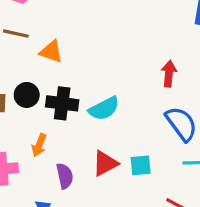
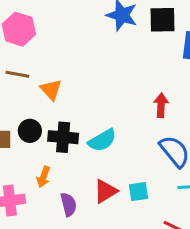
orange triangle: (51, 52) -> (51, 90), turned 30

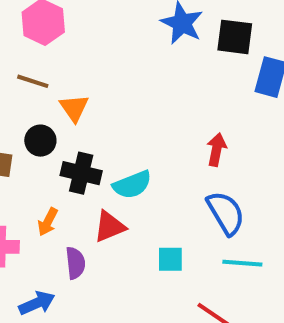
black circle: (30, 131) -> (40, 141), moved
red triangle: (106, 191) -> (110, 226), moved

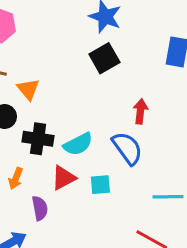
black square: (235, 37) -> (104, 58), moved, turned -32
blue semicircle: (226, 213) -> (127, 148), moved
cyan square: (170, 259) -> (100, 185), moved

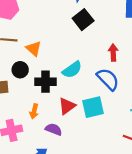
cyan semicircle: (78, 144) -> (72, 70), moved
cyan square: (100, 185) -> (93, 107), size x1.5
purple semicircle: (40, 208) -> (54, 129), turned -49

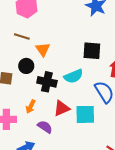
black square: (83, 20) -> (92, 51), moved, turned 30

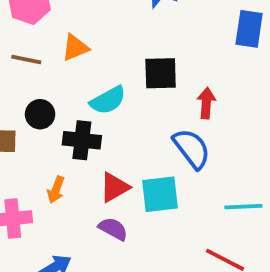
orange triangle: (43, 49) -> (75, 48), moved, turned 49
cyan semicircle: (74, 76) -> (108, 100), moved
purple semicircle: (45, 127) -> (113, 229), moved

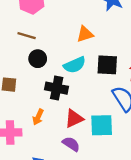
orange triangle: (75, 48) -> (85, 34), moved
black square: (161, 73) -> (107, 65), moved
black circle: (40, 114) -> (38, 59), moved

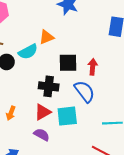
cyan semicircle: (75, 65) -> (28, 52), moved
black cross: (57, 88) -> (49, 86), moved

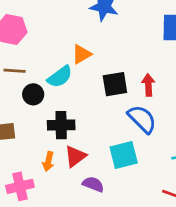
black cross: (49, 86) -> (61, 125), moved
red triangle: (43, 112) -> (75, 156), moved

